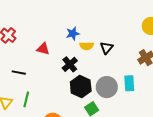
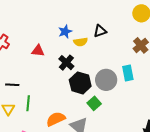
black triangle: (107, 48) -> (100, 31), moved, turned 40
black line: (19, 73) -> (12, 85), moved

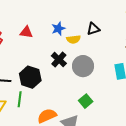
red triangle: (38, 51) -> (26, 32), moved
gray circle: (106, 80) -> (83, 66), moved
black hexagon: (80, 83) -> (30, 77), moved

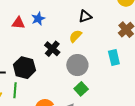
blue star: (58, 29) -> (38, 19), moved
yellow semicircle: (73, 39) -> (75, 36), moved, turned 144
gray circle: (83, 66) -> (77, 65), moved

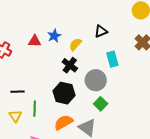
yellow semicircle: (75, 36) -> (75, 44), moved
cyan rectangle: (114, 58) -> (112, 59), moved
black hexagon: (24, 68) -> (64, 93), moved

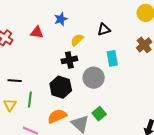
blue star: (54, 36) -> (61, 19), moved
black cross: (70, 65) -> (69, 60), turned 35
green square: (101, 104) -> (99, 114), moved

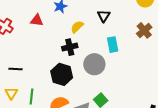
black triangle: (104, 29) -> (104, 16), turned -40
green line: (30, 100) -> (31, 96), moved

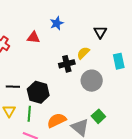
yellow semicircle: (77, 27) -> (83, 53), moved
cyan rectangle: (113, 45) -> (119, 61), moved
black hexagon: (62, 74) -> (38, 92), moved

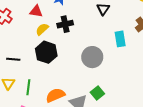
yellow semicircle: (83, 53) -> (42, 29), moved
black cross: (67, 64) -> (65, 24), moved
black hexagon: (38, 92) -> (46, 52), moved

